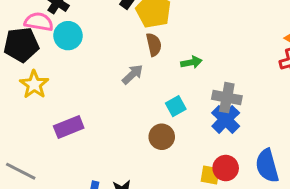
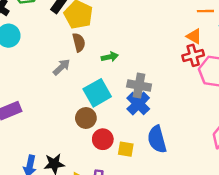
cyan square: (176, 106) -> (97, 93), size x1.6
blue semicircle: (267, 166) -> (157, 139), moved
red circle: (226, 168) -> (103, 139), moved

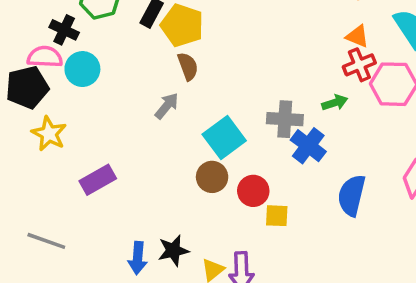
green arrow: (110, 57) -> (335, 103), moved
blue cross: (138, 103) -> (308, 146), moved
red circle: (103, 139) -> (253, 191), moved
blue semicircle: (157, 139) -> (352, 195), moved, turned 36

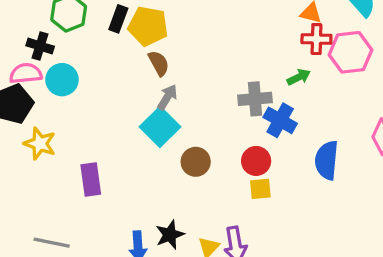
red cross: (359, 65) -> (316, 39), turned 32
gray arrow: (167, 106) -> (167, 97), moved
cyan square: (224, 137) -> (160, 127), moved
purple rectangle: (98, 180) -> (91, 180), turned -60
red circle: (253, 191) -> (256, 161), moved

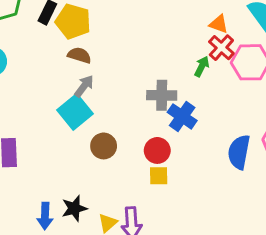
red cross: (316, 39) -> (221, 48), turned 35
brown semicircle: (159, 63) -> (79, 55), turned -50
green arrow: (299, 77) -> (202, 66), moved, turned -42
blue semicircle: (327, 160) -> (239, 152), moved

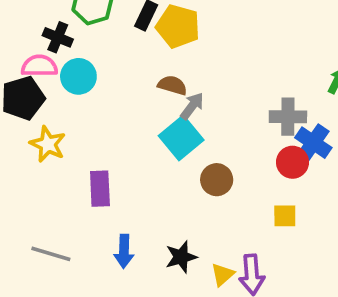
brown semicircle: (79, 55) -> (172, 85), moved
red circle: (157, 150) -> (293, 162), moved
blue arrow: (45, 216) -> (124, 251), moved

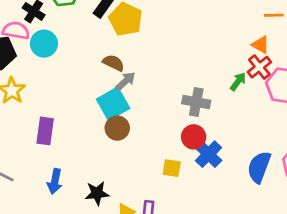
blue cross: (313, 143) -> (209, 154), moved
brown circle: (217, 180) -> (117, 128), moved
yellow square: (285, 216) -> (172, 168), moved

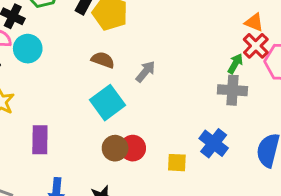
gray arrow: (125, 81) -> (146, 72), moved
gray cross: (196, 102) -> (232, 90), moved
brown circle: (117, 128) -> (115, 148), moved
red circle: (194, 137) -> (133, 148), moved

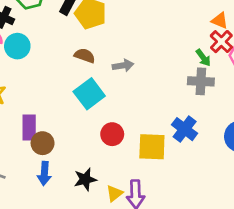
green arrow: (235, 64) -> (203, 58), turned 114
gray arrow: (146, 72) -> (123, 66), turned 42
brown circle: (115, 148) -> (43, 143), moved
yellow square: (177, 163) -> (152, 147), size x1.6

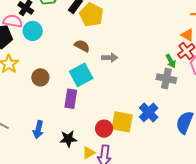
purple rectangle: (29, 128) -> (71, 99), moved
red circle: (112, 134) -> (104, 129), moved
brown circle: (43, 143) -> (40, 77), moved

